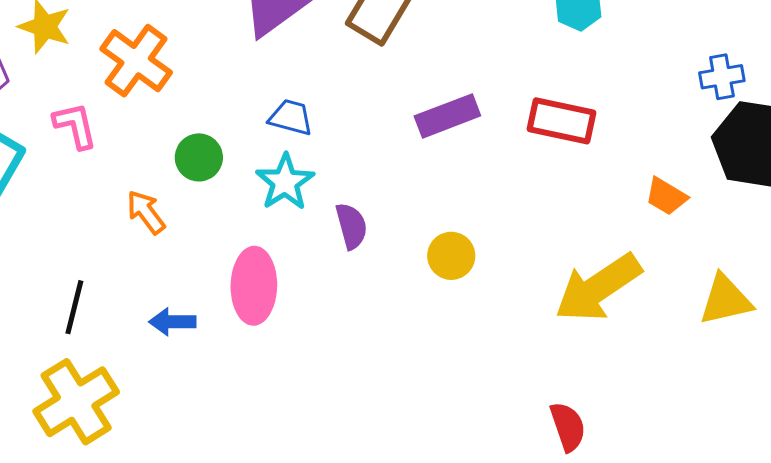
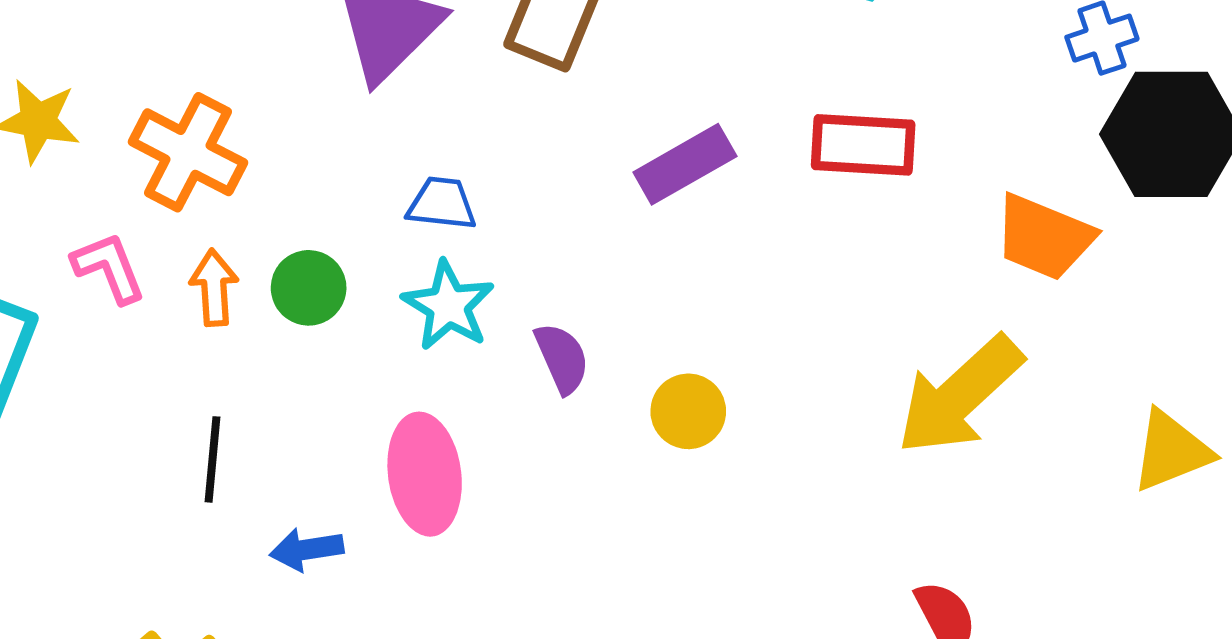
orange trapezoid: (666, 196) -> (1044, 237), size x1.5
orange arrow: (146, 212) -> (214, 288), moved, turned 42
yellow circle: (451, 256) -> (688, 411), moved
yellow triangle: (725, 300) -> (1171, 451), moved
black line: (74, 307) -> (213, 459), moved

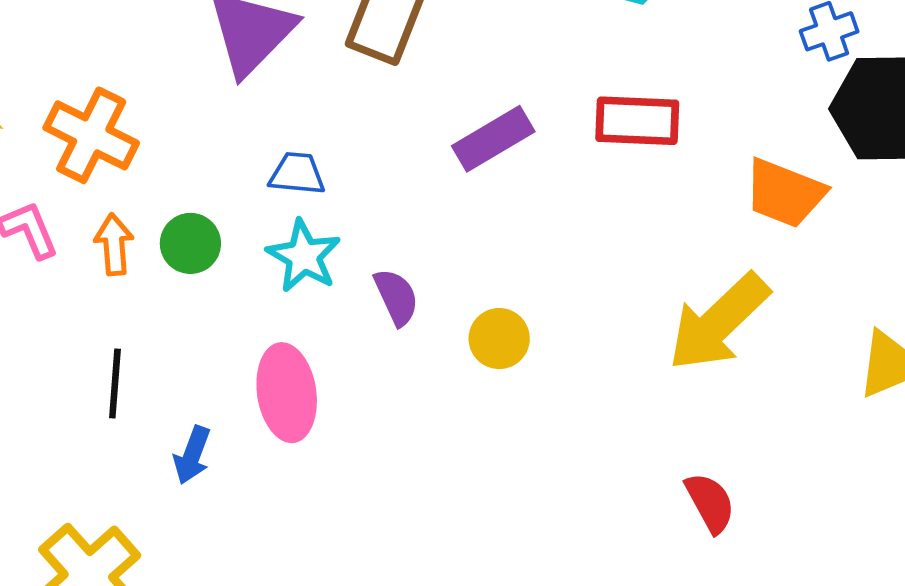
blue arrow: (307, 549) -> (192, 455), turned -60

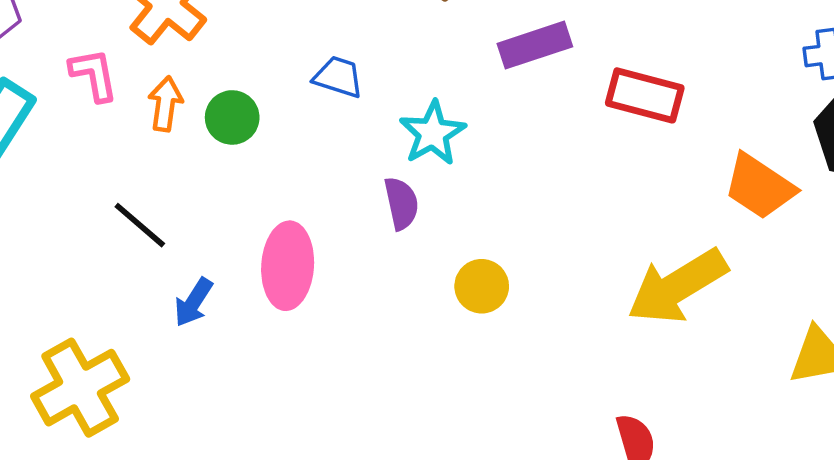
purple rectangle: (493, 139) -> (535, 45), moved
cyan star: (304, 256) -> (433, 133), moved
yellow circle: (499, 339) -> (482, 286), moved
black line: (115, 383) -> (140, 225), turned -66

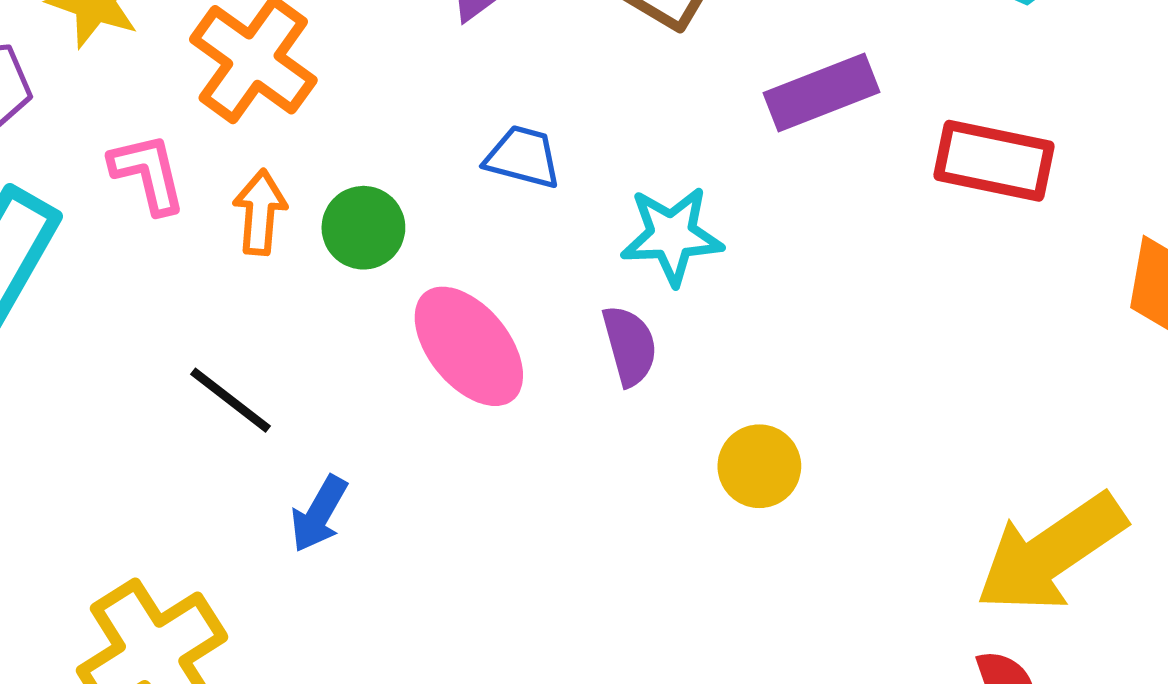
cyan star: (433, 133) -> (672, 236), turned 30
pink ellipse: (288, 266) -> (469, 346), moved, turned -40
yellow arrow: (677, 286) -> (1051, 553), moved

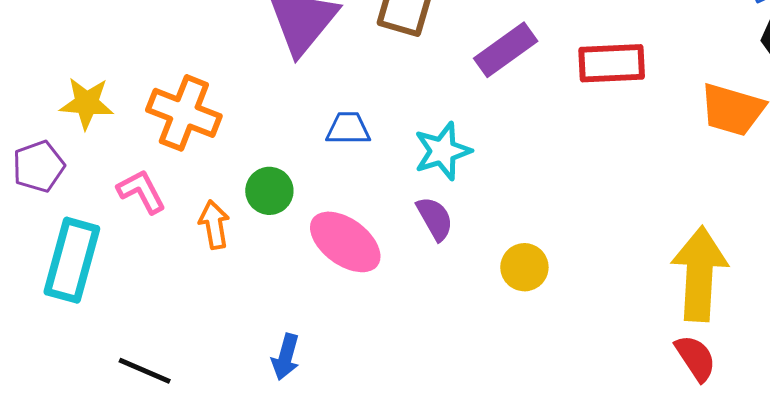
orange arrow: (260, 212) -> (214, 225), moved
black line: (231, 400) -> (145, 371), moved
yellow arrow: (1051, 553) -> (699, 274), turned 142

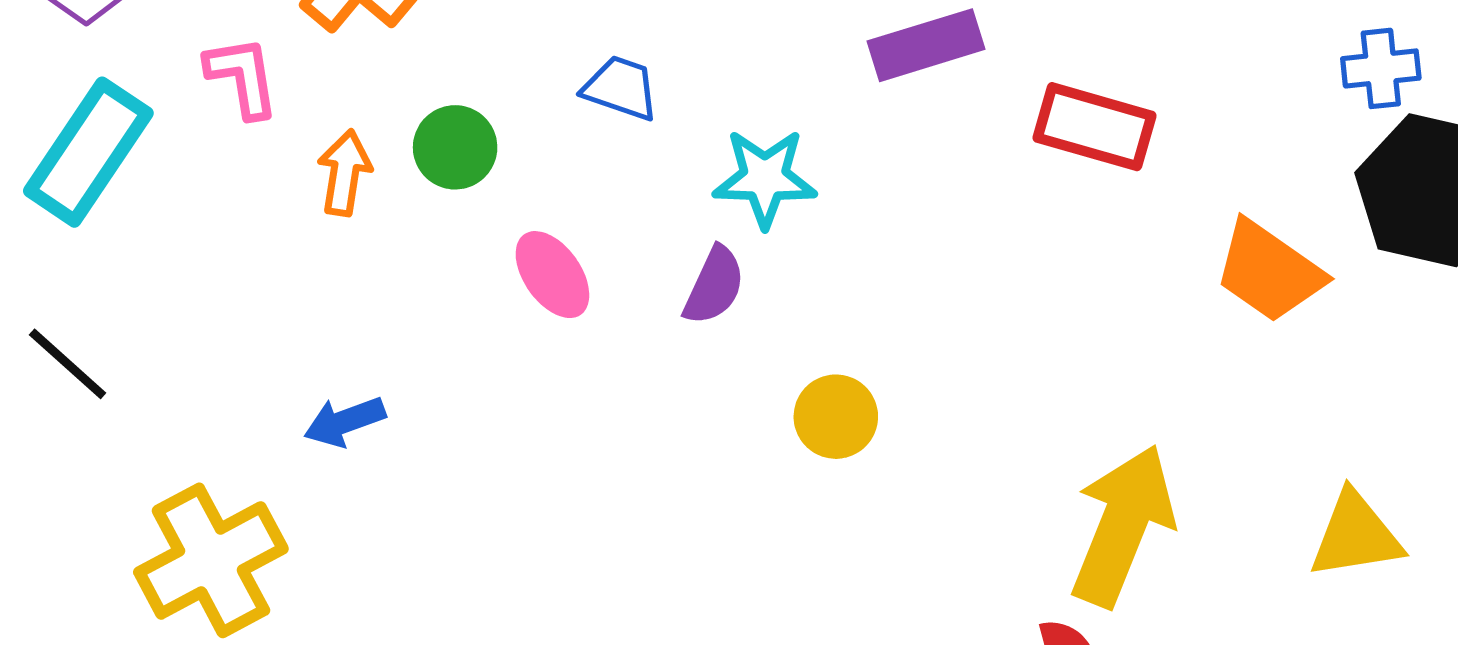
purple semicircle: (435, 219) -> (714, 286), turned 36
pink ellipse: (345, 242) -> (552, 275), size x0.7
blue arrow: (286, 357) -> (345, 421), moved, turned 36
black line: (145, 371) -> (68, 364), moved

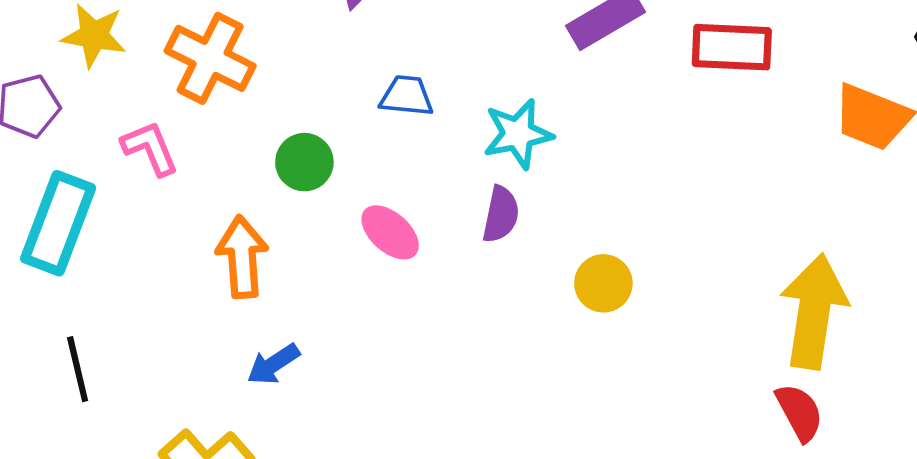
orange arrow: (345, 173) -> (242, 257), moved, size x1.4
black line: (68, 364) -> (78, 369), turned 48

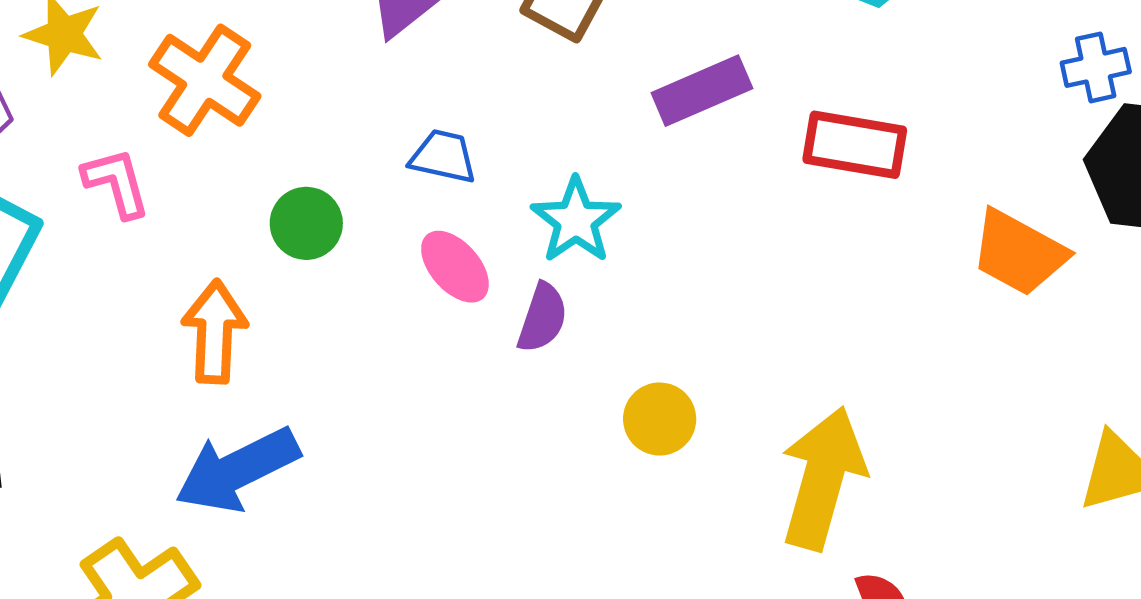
cyan star: (518, 134) -> (576, 220), turned -30
pink ellipse: (390, 232) -> (455, 267), moved
yellow arrow: (814, 311) -> (823, 478), moved
blue arrow: (273, 364) -> (237, 470), size x1.8

